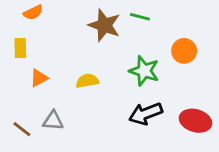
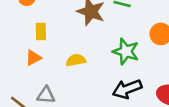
yellow rectangle: (20, 48) -> (41, 31), moved

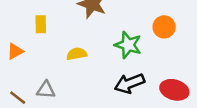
orange triangle: (33, 58) -> (15, 51), moved

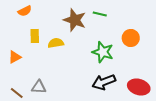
yellow semicircle: (77, 54) -> (56, 43), moved

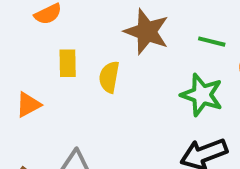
green line: (100, 14) -> (212, 42), moved
yellow semicircle: (56, 43) -> (109, 77), turned -70

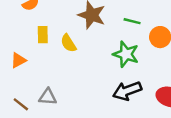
yellow semicircle: (109, 77) -> (68, 43), turned -42

